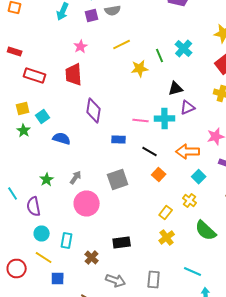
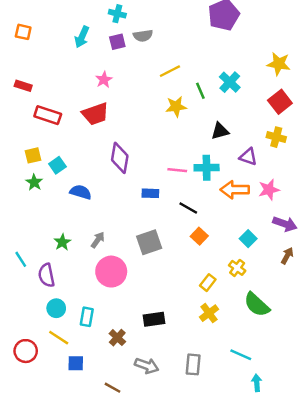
yellow line: (122, 44) -> (170, 71), moved
red trapezoid: (74, 74) -> (95, 114), turned -105
purple triangle: (188, 108) -> (248, 157), moved, turned 42
orange arrow: (188, 152) -> (235, 190), moved

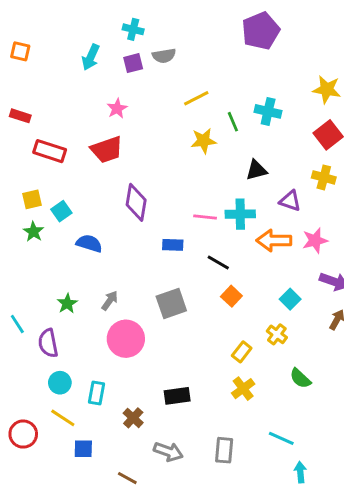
cyan cross: (230, 82) -> (268, 111), turned -30
green semicircle: (257, 305) -> (300, 378), size x0.7

